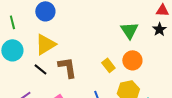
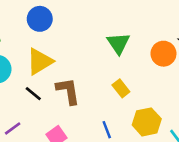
green triangle: (129, 30) -> (118, 43), moved
orange circle: (132, 60) -> (163, 54), moved

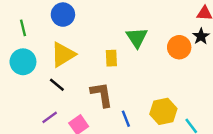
yellow rectangle: (121, 88) -> (111, 58), moved, turned 35
brown L-shape: (68, 91) -> (102, 94), moved
purple line: (13, 128) -> (50, 117), moved

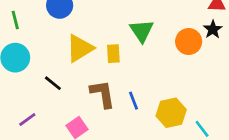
yellow triangle: (63, 54) -> (80, 48), moved
purple line: (50, 117) -> (27, 119), moved
blue line: (126, 119) -> (134, 101), moved

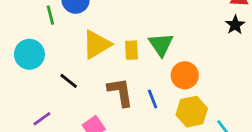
green line: (15, 20) -> (50, 15), moved
green triangle: (142, 31) -> (161, 45), moved
orange circle: (189, 42) -> (185, 75), moved

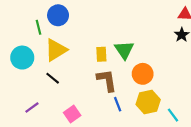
yellow triangle: (97, 45) -> (56, 50), moved
brown L-shape: (120, 92) -> (107, 80), moved
blue line: (153, 99) -> (118, 104), moved

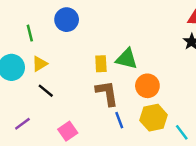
blue circle: (58, 15) -> (67, 20), moved
yellow triangle: (56, 50) -> (40, 64), moved, size x0.6
green triangle: (124, 50) -> (127, 59), turned -42

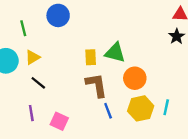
purple line: (22, 124) -> (31, 113), moved, turned -63
pink square: (68, 131) -> (59, 121), turned -30
cyan line: (182, 132) -> (166, 107), moved, turned 49

